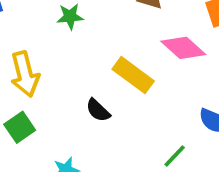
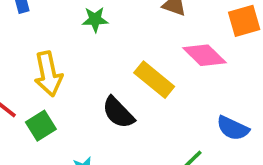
black semicircle: (98, 110) -> (118, 113), size x1.4

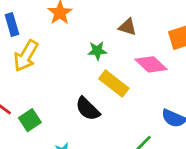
green star: (95, 19) -> (97, 51), moved
yellow arrow: (48, 74) -> (26, 56), moved, turned 44

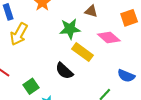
green star: (97, 51) -> (70, 29), size x1.5
green square: (30, 120) -> (31, 86), moved

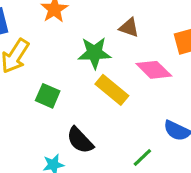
black semicircle: (64, 71) -> (80, 140), moved
green square: (31, 86) -> (48, 96), moved, turned -35

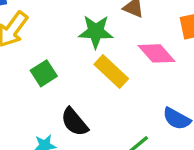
green square: (48, 96) -> (44, 73), turned 30

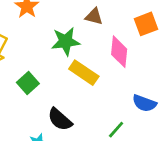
pink diamond: (157, 53) -> (119, 52), turned 56

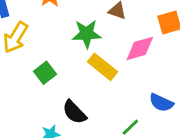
pink diamond: (119, 52) -> (140, 48), turned 64

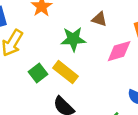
yellow rectangle: (102, 67) -> (65, 72), moved

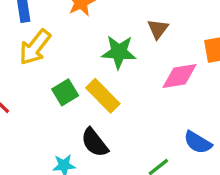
brown triangle: (99, 19) -> (158, 29), turned 42

